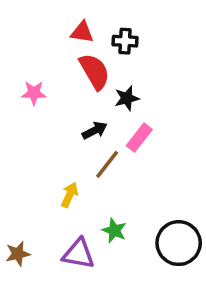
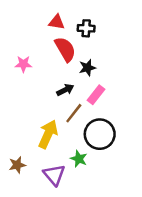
yellow arrow: (70, 195) -> (48, 134), size x1.6
black circle: (179, 243) -> (100, 134), moved
brown star: (18, 254) -> (17, 165), moved
purple triangle: (79, 254) -> (54, 175), turned 40

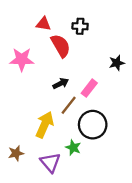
red triangle: (57, 22) -> (43, 24), moved
pink star: (23, 64) -> (22, 59), size x1.5
black star: (87, 68) -> (117, 63), moved

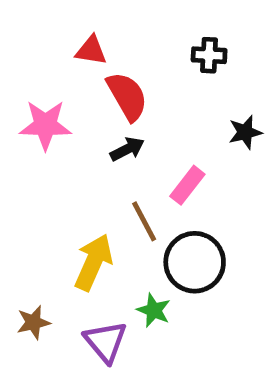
black cross: (80, 26) -> (209, 55), moved
black arrow: (61, 83) -> (127, 149), moved
brown line: (69, 105) -> (144, 221), turned -66

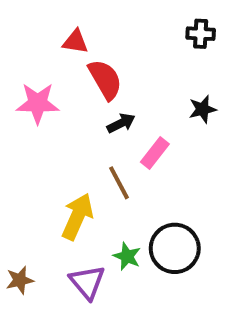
black cross: (209, 55) -> (201, 34), moved
black arrow: (127, 149) -> (121, 123), moved
black circle: (195, 262) -> (175, 248), moved
brown star: (33, 322) -> (20, 280), moved

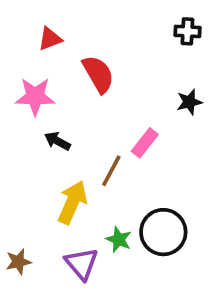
red triangle: (75, 42) -> (50, 39), moved, turned -30
black arrow: (121, 123) -> (57, 141), moved, turned -125
brown line: (119, 183) -> (111, 171), turned 56

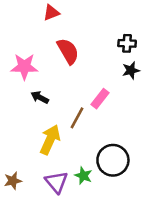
black cross: (187, 31) -> (127, 43), moved
red triangle: (50, 39) -> (51, 13), moved
green star: (119, 239) -> (83, 176), moved

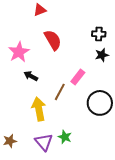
pink star: (24, 67) -> (19, 52), turned -30
yellow arrow: (50, 140) -> (39, 109), turned -35
black circle: (113, 160) -> (100, 103), moved

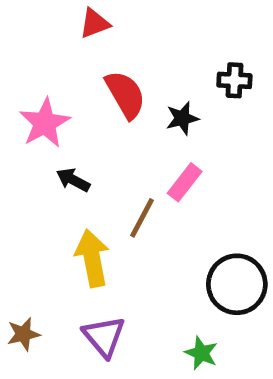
black star: (102, 55) -> (182, 118), moved
black circle: (100, 103) -> (237, 284), moved
green star: (65, 137) -> (201, 353), moved

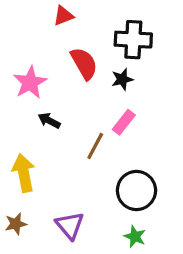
black cross: (234, 80) -> (133, 40), moved, size x1.6
yellow arrow: (92, 258) -> (24, 173), moved
black circle: (237, 284) -> (136, 190), moved

